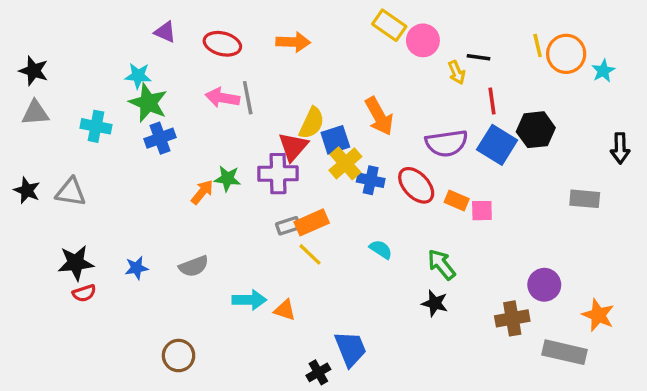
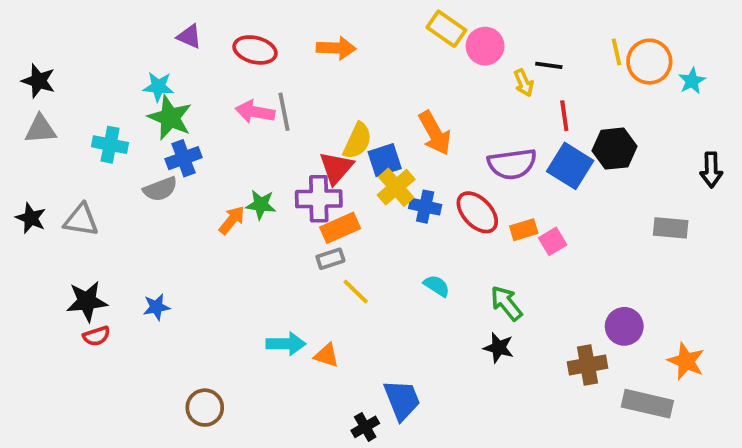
orange rectangle: (457, 200) -> (524, 230), turned -40
pink square: (482, 211) -> (553, 241), turned -30
orange rectangle: (312, 222) -> (340, 228), moved
gray semicircle: (194, 266) -> (160, 189), moved

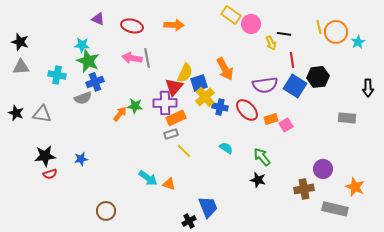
cyan arrow: (286, 344) -> (148, 178), turned 36

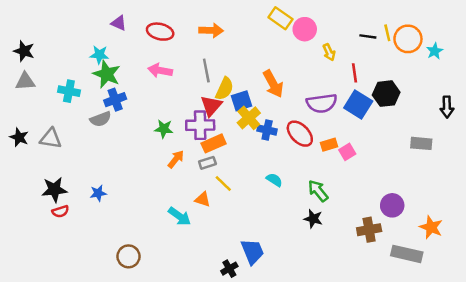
black line: (284, 34) -> (368, 36), moved
gray line: (147, 58) -> (206, 70), moved
orange arrow: (120, 114) -> (176, 159), moved
orange triangle: (169, 184) -> (203, 199), moved

